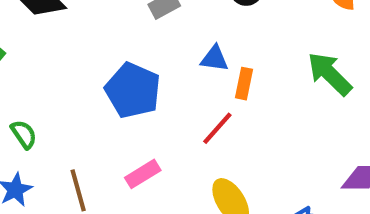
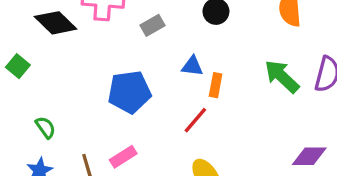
blue pentagon: (133, 90) -> (129, 92), turned -30
pink rectangle: (143, 174) -> (123, 157), moved

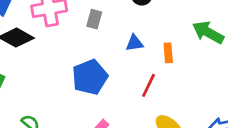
gray rectangle: (153, 25) -> (94, 19), turned -30
orange rectangle: (216, 85) -> (168, 53), moved

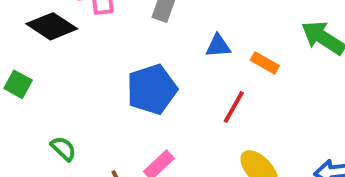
orange rectangle: (168, 53) -> (265, 63), turned -60

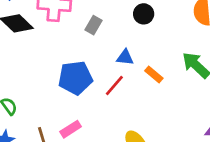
red line: (234, 107) -> (114, 85), moved

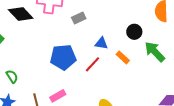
black circle: (144, 14) -> (134, 32), moved
gray rectangle: (93, 25) -> (79, 18), turned 32

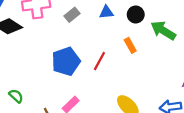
blue triangle: (101, 43) -> (106, 12), moved
orange rectangle: (123, 57) -> (130, 45), turned 32

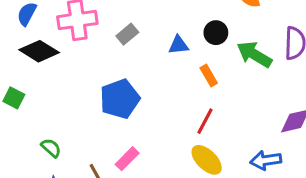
blue triangle: (106, 12) -> (178, 45), moved
red line: (99, 61) -> (205, 121), moved

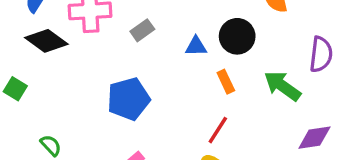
black circle: (216, 33) -> (237, 36), size x1.4
green arrow: (254, 54) -> (282, 86), moved

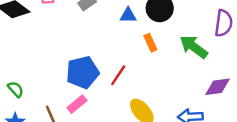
blue pentagon: (129, 99) -> (83, 72), moved
red line: (218, 130) -> (118, 75), moved

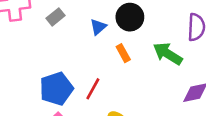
blue triangle: (128, 15) -> (98, 27), turned -36

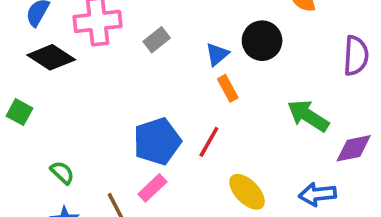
orange rectangle: (123, 53) -> (228, 88), moved
green arrow: (168, 54) -> (308, 116), moved

